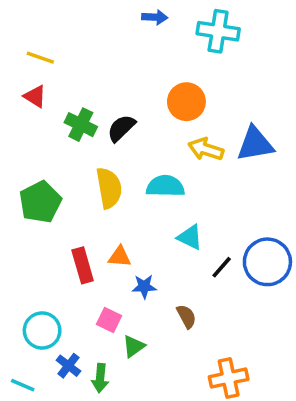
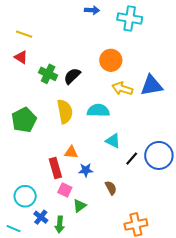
red rectangle: (83, 265) -> (55, 168), moved

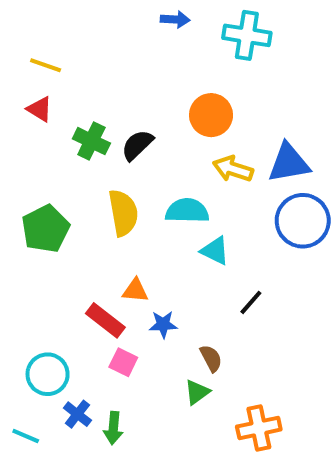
cyan triangle: (113, 141) -> (215, 251), moved
blue circle: (159, 155) -> (303, 221), moved
red rectangle: (55, 168) -> (105, 320), turned -36
green triangle: (79, 206) -> (197, 392), moved

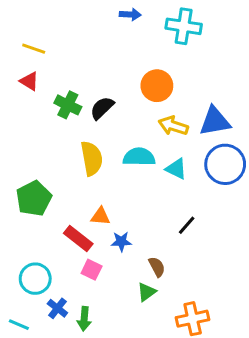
green pentagon: (46, 229) -> (34, 198), moved
cyan triangle: (215, 251) -> (176, 169), moved

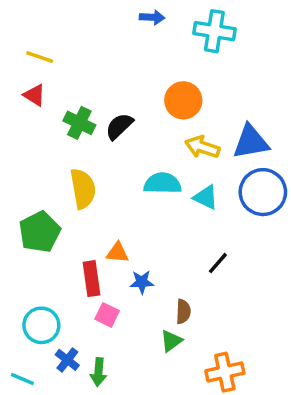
yellow semicircle: (92, 158) -> (83, 189), moved
red rectangle: (78, 239) -> (92, 279), turned 44
brown semicircle: (157, 267) -> (183, 311), turned 30

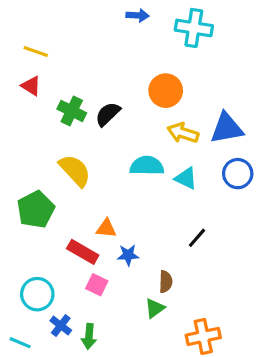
yellow semicircle: (83, 189) -> (75, 170), turned -33
blue circle: (263, 192) -> (238, 174), size x0.7
red rectangle: (92, 279) -> (83, 252), turned -52

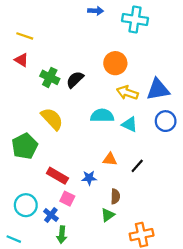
orange triangle: (106, 228) -> (110, 159), moved
blue cross: (61, 325) -> (51, 215), moved

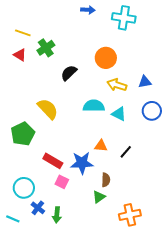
green cross: (50, 77) -> (46, 48), moved, turned 30
blue triangle: (158, 89) -> (145, 82), size x0.6
blue star: (89, 178) -> (82, 163), size x1.6
blue cross: (51, 215) -> (38, 208), moved

